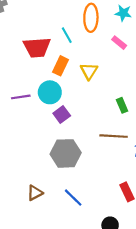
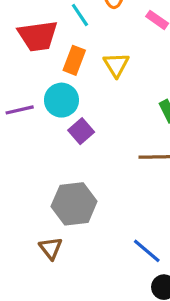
gray hexagon: (66, 153) -> (74, 204), moved
brown triangle: (35, 193) -> (51, 248), turned -35
blue line: (73, 198) -> (147, 251), moved

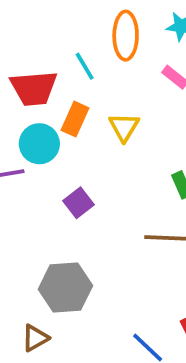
cyan circle: (61, 100) -> (39, 144), moved
brown triangle: (51, 248) -> (35, 338), turned 35

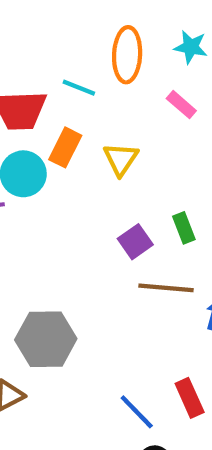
cyan line: (85, 66) -> (79, 88), turned -40
purple square: (79, 203) -> (135, 242), moved

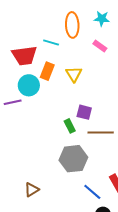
green rectangle: (184, 228) -> (70, 126), moved
purple square: (135, 242) -> (84, 112), turned -35
gray hexagon: (46, 339) -> (73, 159), moved

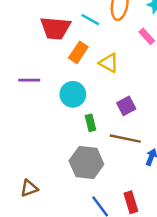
yellow triangle: (74, 74) -> (109, 63), turned -42
cyan circle: (29, 85) -> (73, 94), moved
purple square: (84, 112) -> (126, 106), moved, turned 35

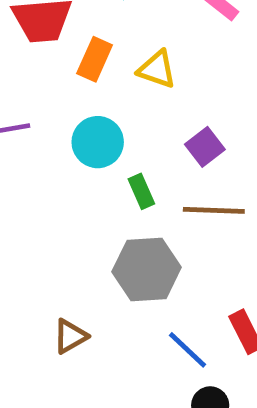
brown triangle: (29, 188) -> (70, 336), moved

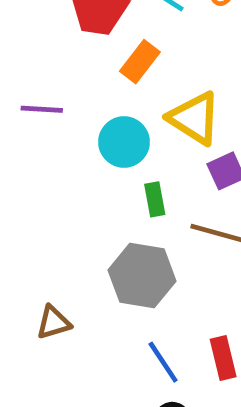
yellow triangle: (157, 69) -> (194, 118), moved, size x1.4

